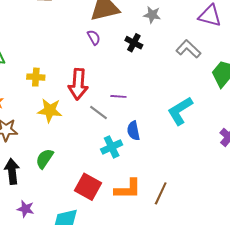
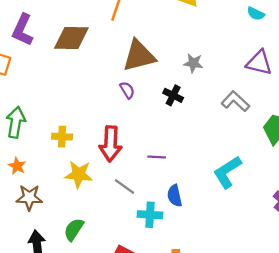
gray line: (98, 112) -> (125, 187), moved
cyan cross: (112, 147) -> (150, 215), turned 30

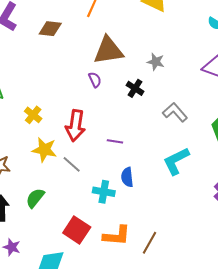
brown diamond: (71, 38) -> (50, 29), size x0.7
gray L-shape: (235, 101) -> (175, 112), moved
yellow cross: (62, 137) -> (33, 115), turned 30
gray line: (125, 187) -> (72, 164), moved

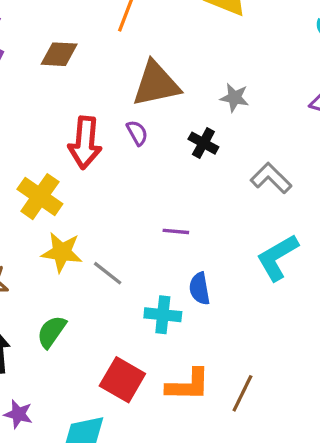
yellow cross: (33, 115) -> (40, 197), size x1.5
red arrow: (75, 126) -> (85, 143), moved

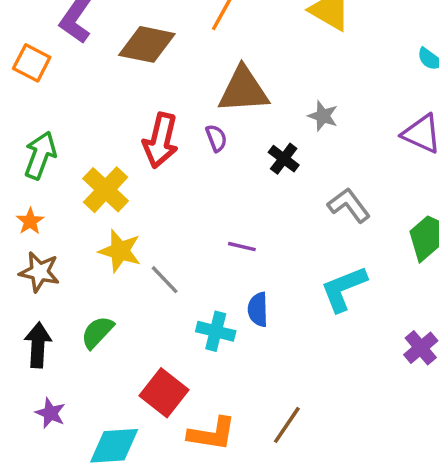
brown diamond: (59, 54) -> (147, 44), size x1.4
orange L-shape: (188, 385) -> (212, 434), moved

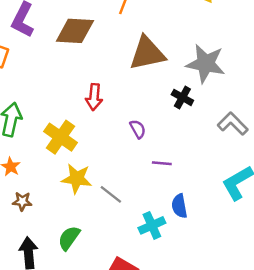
gray star: (323, 116) -> (206, 64), size x1.8
purple semicircle: (216, 138) -> (138, 129), moved
red arrow: (161, 140) -> (94, 97), size x0.7
brown star: (39, 272) -> (22, 201), size x0.7
cyan cross: (216, 331) -> (152, 225), turned -30

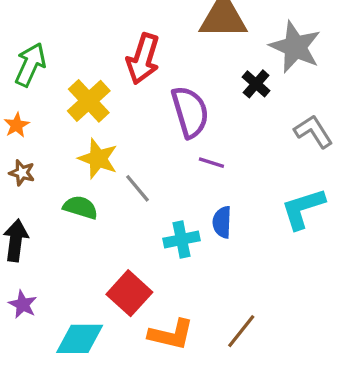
red arrow: (94, 97) -> (143, 59), size x1.4
purple semicircle: (138, 129) -> (190, 112), size x2.0
green semicircle: (69, 238) -> (80, 207), moved, turned 60

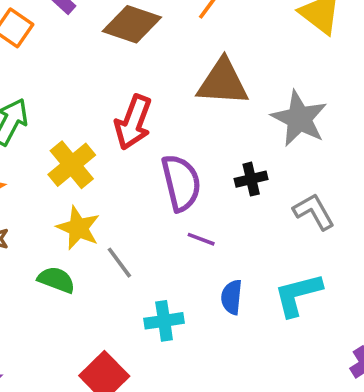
black cross: (256, 84) -> (251, 179), moved, turned 32
blue semicircle: (222, 222) -> (232, 297), moved

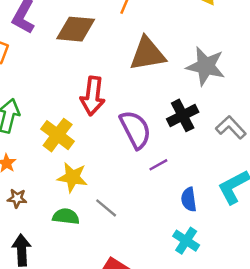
black cross: (251, 179) -> (183, 115), size x1.4
purple line: (201, 239) -> (158, 165), turned -36
gray line: (119, 263) -> (106, 208), moved
cyan cross: (164, 321) -> (186, 241), moved, turned -35

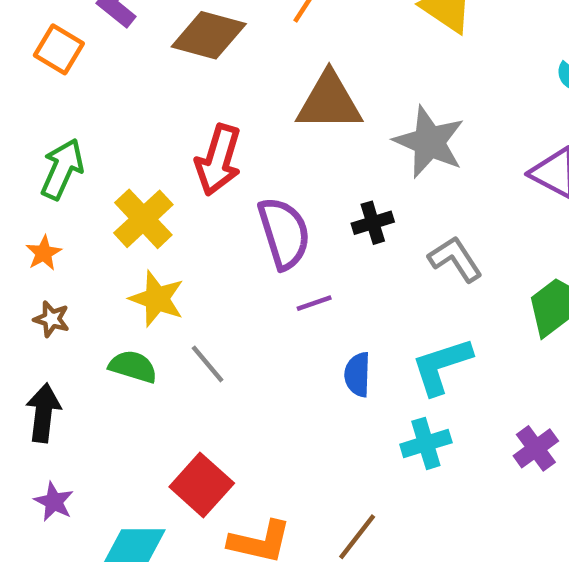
black cross: (183, 115) -> (373, 223), size x0.7
cyan cross: (186, 241) -> (426, 443), moved, turned 30

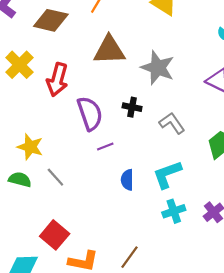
yellow cross: (143, 219) -> (19, 65), moved
black cross: (373, 223) -> (132, 107), turned 30
cyan cross: (426, 443) -> (174, 211), moved

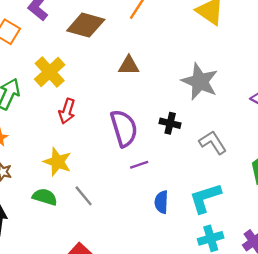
brown triangle: (109, 50) -> (129, 65), moved, size x0.6
red arrow: (57, 80) -> (67, 111), moved, size x0.7

